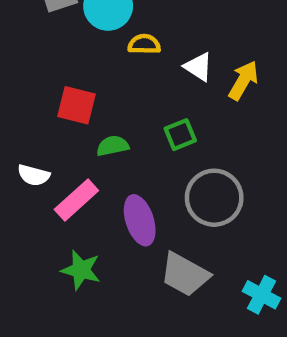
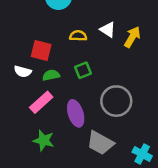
yellow semicircle: (144, 44) -> (78, 36), moved
green square: (180, 135) -> (83, 70), moved
green semicircle: (113, 146) -> (51, 75), moved
white semicircle: (34, 175) -> (23, 71), moved

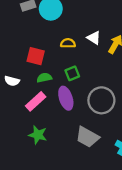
white semicircle: (23, 71) -> (12, 81), moved
purple ellipse: (76, 113) -> (66, 98), moved

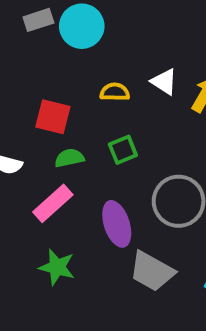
purple ellipse: (66, 98) -> (117, 224), moved

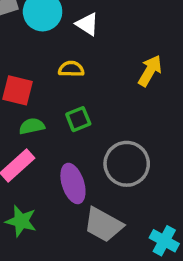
white triangle: (164, 82) -> (87, 24), moved

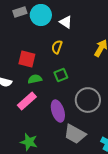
yellow semicircle: (71, 69) -> (57, 47), turned -72
green star: (21, 221) -> (29, 142), moved

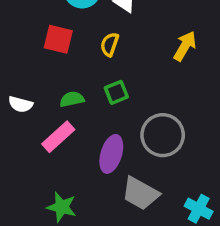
red square: (27, 59) -> (58, 39), moved
purple ellipse: (58, 111) -> (111, 154), turned 35

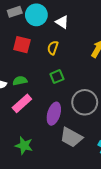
green semicircle: (72, 99) -> (20, 81), moved

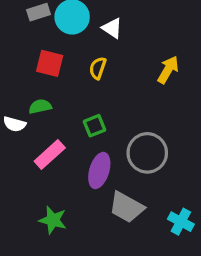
green square: (57, 77) -> (94, 126), moved
green semicircle: (20, 81) -> (40, 106), moved

